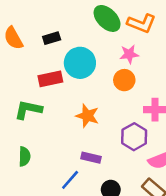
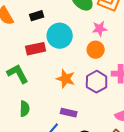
green L-shape: (28, 110) -> (18, 74), turned 50
purple hexagon: (134, 137) -> (97, 82), moved
green semicircle: (25, 156) -> (25, 109), moved

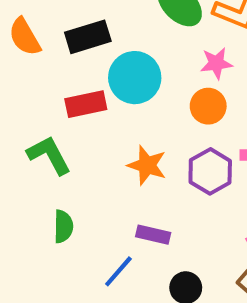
black rectangle: (37, 16) -> (88, 37), size x1.5

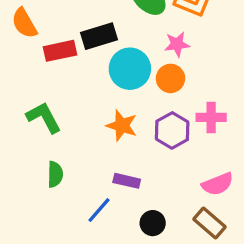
black rectangle: (88, 37) -> (99, 36), moved
cyan circle: (135, 78) -> (130, 69), moved
red rectangle: (86, 104) -> (60, 51), moved

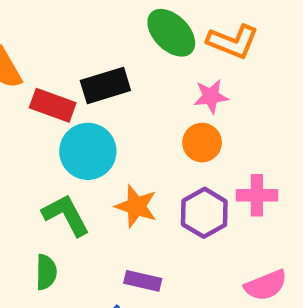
red rectangle: (60, 51) -> (53, 105), turned 32
cyan circle: (130, 69) -> (88, 151), moved
green L-shape: (44, 117) -> (66, 215), moved

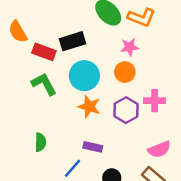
cyan circle: (88, 151) -> (84, 76), moved
green L-shape: (66, 215) -> (44, 84), moved

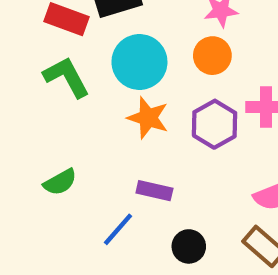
green semicircle: (40, 142) -> (60, 182), turned 60

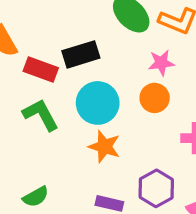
purple hexagon: (215, 124) -> (156, 188), moved

